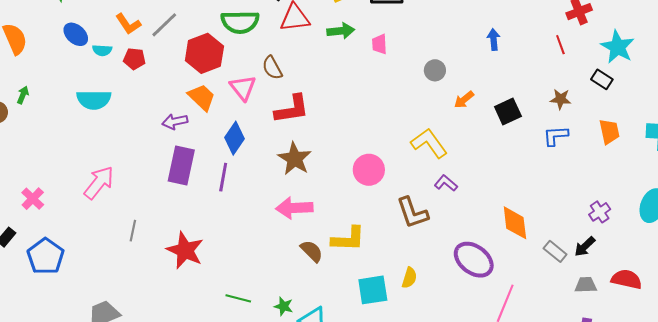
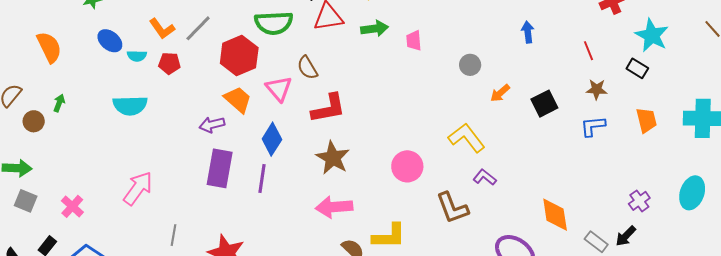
red line: (560, 45) -> (588, 51), moved

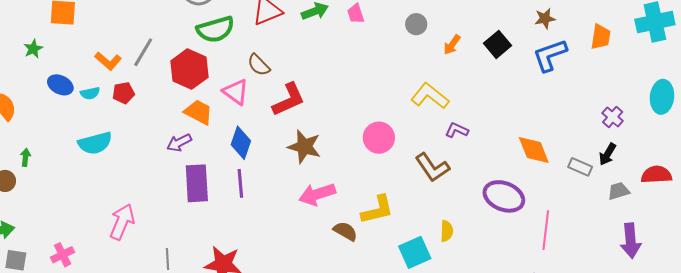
orange trapezoid: (646, 120) -> (601, 37), turned 36
blue L-shape: (593, 126) -> (550, 55), size x1.4
pink cross: (72, 206) -> (63, 255), turned 35

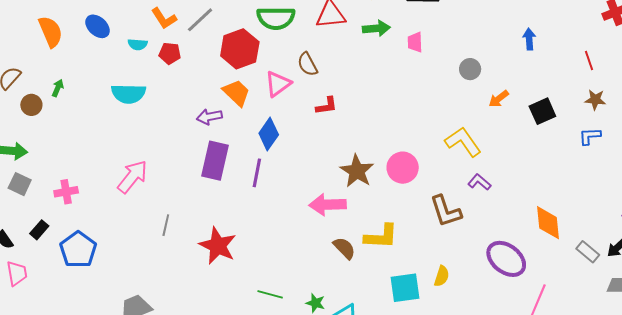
blue L-shape: (550, 55) -> (590, 136), size x0.6
blue ellipse: (60, 85) -> (98, 26), moved
pink triangle: (236, 92) -> (278, 84), turned 32
red L-shape: (289, 100) -> (327, 106), size x0.6
brown star: (304, 147) -> (357, 171), moved

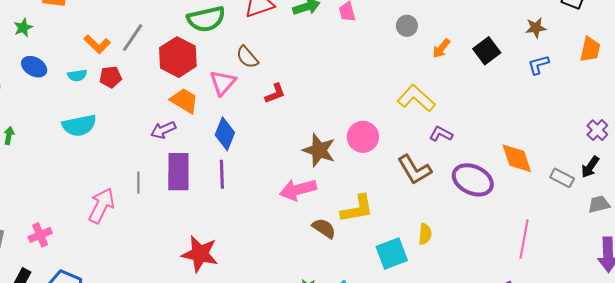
gray line: (166, 225) -> (138, 183), moved
purple ellipse: (506, 259) -> (473, 180), moved

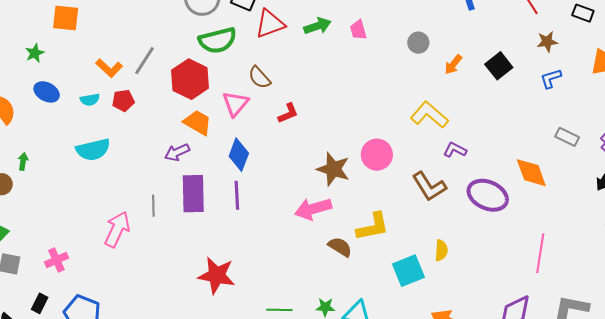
gray rectangle: (562, 178) -> (567, 137), moved

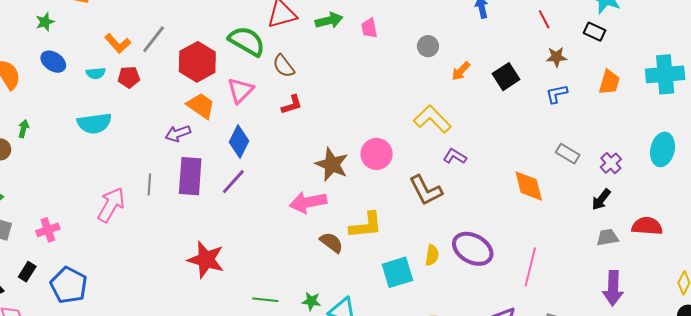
green semicircle: (218, 40) -> (247, 41), moved, turned -141
brown semicircle: (259, 78) -> (284, 66), moved
purple line: (237, 195) -> (233, 182), turned 40
purple ellipse: (488, 195) -> (473, 249), moved

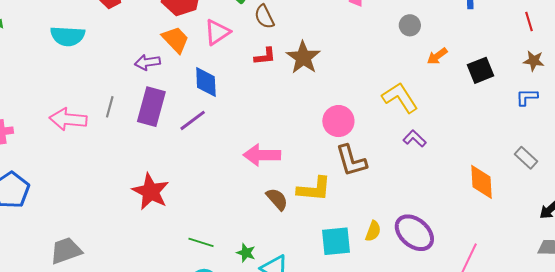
blue diamond: (239, 141) -> (206, 82), turned -40
brown star: (332, 164) -> (303, 57), moved
brown L-shape: (426, 190) -> (351, 161), moved
pink arrow: (111, 205) -> (68, 119), turned -126

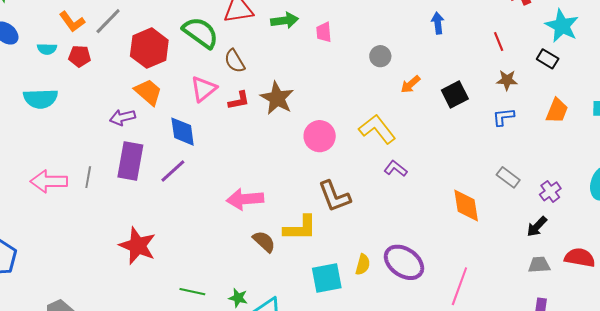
pink triangle: (217, 32) -> (204, 89), moved
gray line: (110, 107) -> (88, 177), moved
pink circle: (338, 121) -> (320, 136), moved

